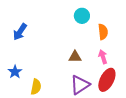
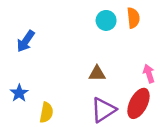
orange semicircle: (103, 32) -> (133, 18), moved
pink arrow: (103, 57) -> (149, 74), moved

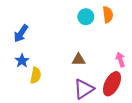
blue star: (19, 93) -> (22, 61), moved
yellow semicircle: (46, 113) -> (36, 75), moved

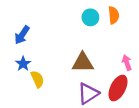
brown triangle: (78, 60) -> (83, 63), size x1.5
yellow semicircle: (36, 75) -> (37, 79), turned -35

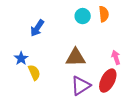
blue arrow: (22, 35) -> (37, 28), moved

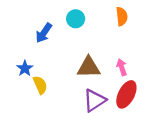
cyan circle: (83, 16) -> (76, 19), moved
pink arrow: (116, 57) -> (122, 67), moved

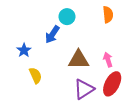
blue arrow: (44, 33) -> (52, 34), moved
blue star: (25, 68) -> (24, 50), moved

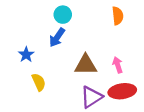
cyan circle: (67, 17) -> (63, 15), moved
red ellipse: (112, 84) -> (122, 91), turned 55

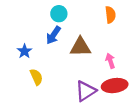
brown triangle: (86, 65) -> (80, 47), moved

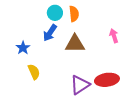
orange semicircle: (110, 15) -> (74, 14), moved
pink arrow: (110, 61) -> (114, 36), moved

